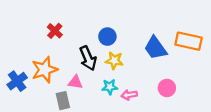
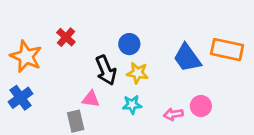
orange star: (45, 70) -> (26, 56), moved, turned -30
pink arrow: (129, 95) -> (173, 114), moved

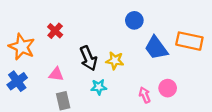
blue circle: (129, 44) -> (134, 20), moved
pink triangle: (91, 99) -> (56, 74), moved
cyan star: (132, 105) -> (99, 87), moved
pink arrow: (173, 114) -> (145, 95), turned 77

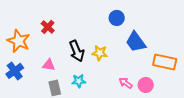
orange rectangle: (189, 41) -> (165, 62), moved
cyan star: (99, 87) -> (79, 81), moved
pink circle: (168, 88) -> (146, 85), moved
pink arrow: (145, 95) -> (126, 83), turned -32

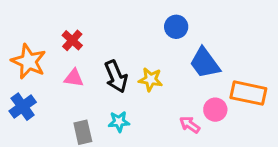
pink triangle: (49, 65) -> (74, 78), moved
pink circle: (146, 85) -> (215, 110), moved

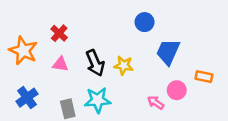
blue trapezoid: (205, 63) -> (168, 52), turned 60
orange rectangle: (248, 93) -> (204, 77), size x0.6
blue cross: (23, 107) -> (27, 98), moved
cyan star: (119, 122) -> (98, 100), size x1.5

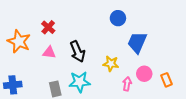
yellow star: (124, 65) -> (111, 64), moved
orange rectangle: (204, 77) -> (166, 80), moved, turned 56
blue cross: (27, 98) -> (13, 85), moved, turned 30
pink arrow: (156, 103) -> (127, 84), turned 64

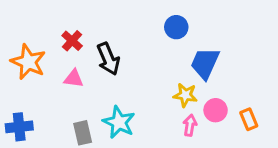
black arrow: (78, 51) -> (108, 59), moved
yellow star: (111, 64) -> (185, 95), moved
cyan star: (80, 82) -> (119, 122), turned 30

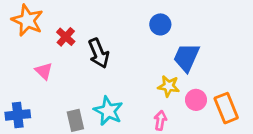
orange star: (28, 62) -> (27, 20), moved
pink triangle: (74, 78) -> (44, 71), moved, turned 36
orange rectangle: (249, 119) -> (226, 108), size x1.5
pink arrow: (190, 125) -> (160, 120), moved

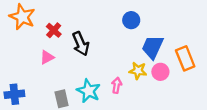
pink triangle: (44, 71) -> (47, 57), moved, turned 48
pink circle: (196, 100) -> (160, 72), moved
orange rectangle: (226, 108) -> (185, 58), moved
pink arrow: (160, 120) -> (117, 85), moved

